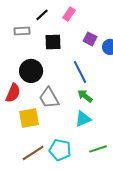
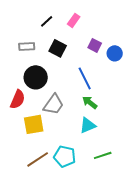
gray rectangle: (22, 31) -> (27, 46), moved
black square: (53, 42) -> (58, 48), turned 30
gray trapezoid: (49, 98) -> (54, 104), turned -115

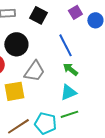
purple square: (95, 45) -> (75, 12), turned 32
green line: (103, 155) -> (69, 114), moved

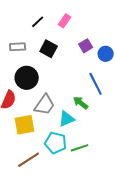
blue line: (65, 45) -> (96, 84), moved
cyan triangle: (68, 92) -> (67, 119), moved
cyan pentagon: (45, 123) -> (56, 143), moved

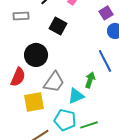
purple square: (86, 46) -> (106, 13), moved
gray rectangle: (18, 47) -> (21, 16), moved
green arrow: (81, 103) -> (90, 80), turned 70

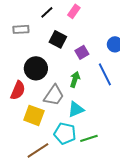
purple square: (106, 13) -> (82, 52), moved
green arrow: (90, 80) -> (75, 79), moved
yellow square: (34, 102) -> (34, 115), turned 30

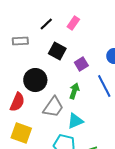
yellow square: (34, 115) -> (21, 133), moved

